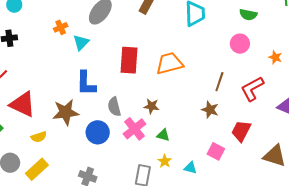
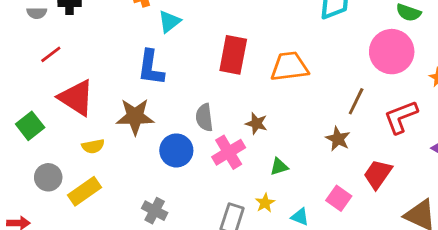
pink circle: (240, 44) -> (392, 52), size x1.6
blue L-shape: (86, 83) -> (151, 68), moved
green triangle: (163, 135) -> (279, 167), moved, turned -40

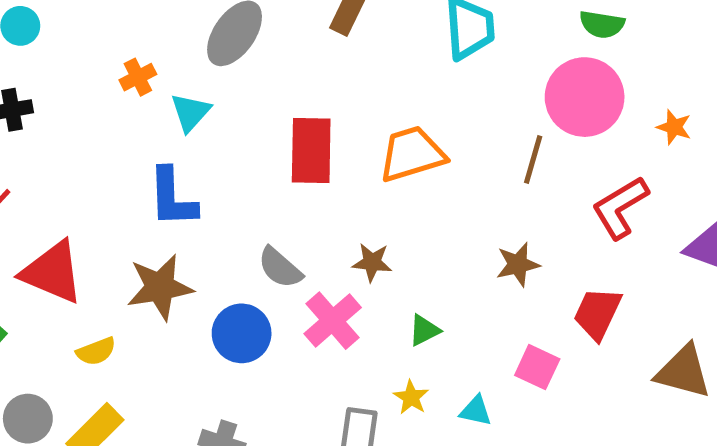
brown line: (356, 101) -> (533, 159), moved
gray semicircle: (204, 117) -> (280, 268), turned -32
brown star: (338, 139) -> (518, 264), turned -30

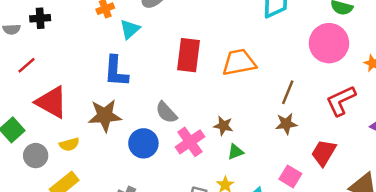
brown line: (533, 159) -> (288, 92), moved
brown star: (372, 262) -> (223, 126), moved
gray circle: (28, 419) -> (36, 156), moved

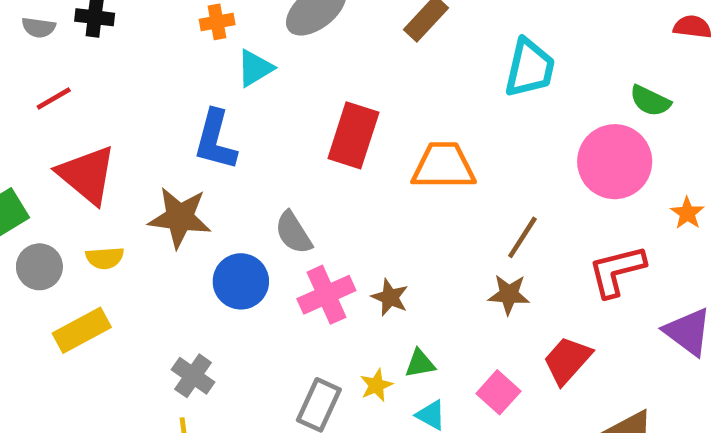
brown star: (223, 126) -> (390, 297), moved
green triangle: (236, 152) -> (420, 364), moved

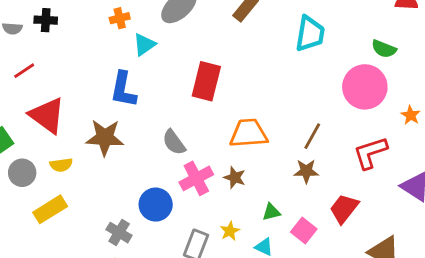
orange trapezoid: (443, 166) -> (249, 133), moved
blue circle: (241, 281) -> (156, 205), moved
green triangle: (420, 364) -> (271, 212), moved

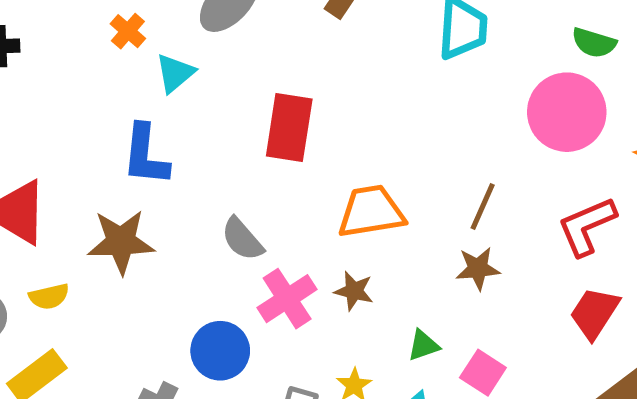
orange cross: (120, 18) -> (128, 31), turned -30
red trapezoid: (344, 209) -> (594, 313), moved

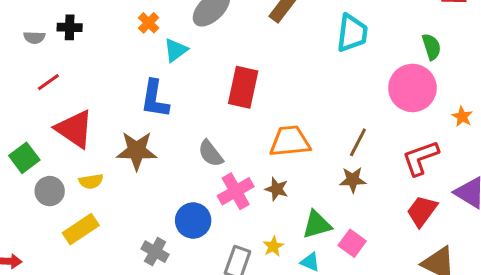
green semicircle: (594, 43) -> (431, 47), turned -128
green triangle: (423, 345) -> (317, 225), size x1.5

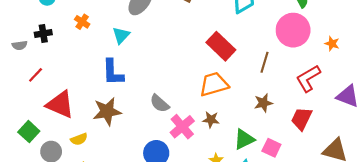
orange cross: (149, 23) -> (82, 22), moved
red rectangle: (243, 87) -> (221, 46), moved, turned -48
brown line: (358, 142) -> (265, 62), moved
red trapezoid: (422, 211) -> (301, 119), moved

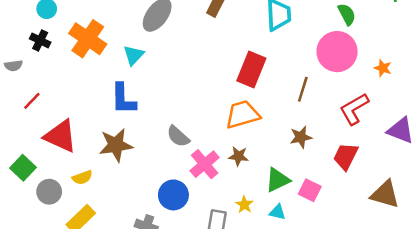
orange cross: (82, 22) -> (88, 39), size x2.0
black cross: (43, 33) -> (40, 40), moved, turned 35
red rectangle: (221, 46) -> (251, 69), turned 68

